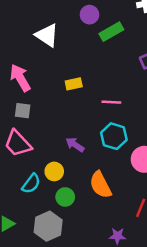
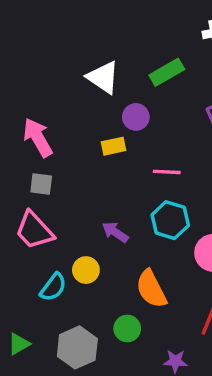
purple circle: (89, 15) -> (136, 117), moved
white triangle: (47, 35) -> (103, 77), moved
green circle: (65, 197) -> (127, 328), moved

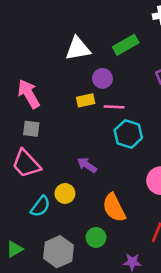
white triangle: (103, 77) -> (78, 49), turned -44
pink line: (167, 172) -> (114, 107), moved
cyan hexagon: (170, 220) -> (128, 134), moved

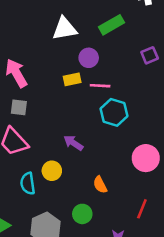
cyan semicircle: (40, 206) -> (28, 183), turned 135
orange semicircle: (114, 208) -> (100, 185), size x0.6

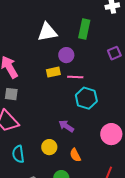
green rectangle: (111, 25) -> (84, 29), turned -48
purple arrow: (73, 143) -> (66, 126), moved
yellow circle: (52, 171) -> (49, 147), moved

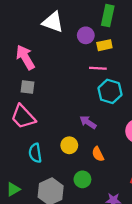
white triangle: (47, 32) -> (53, 22), moved, turned 30
purple circle: (66, 55) -> (86, 35), moved
yellow rectangle: (53, 72) -> (104, 45), moved

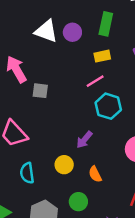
purple circle: (86, 35) -> (72, 32), moved
pink line: (98, 68) -> (95, 81), turned -35
gray square: (27, 87) -> (40, 91), moved
purple arrow: (88, 122) -> (84, 140), turned -84

